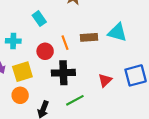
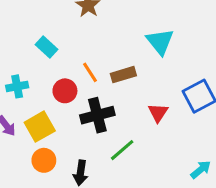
cyan triangle: (117, 32) -> (160, 42), turned 48
brown rectangle: (89, 37) -> (123, 75), moved

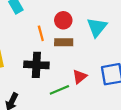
red circle: (65, 91) -> (63, 20), moved
green line: (122, 150) -> (59, 90), moved

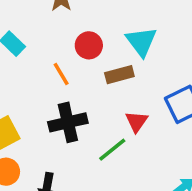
brown rectangle: (64, 42) -> (119, 75), moved

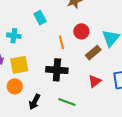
brown rectangle: (119, 75) -> (93, 53), turned -42
green line: (112, 150) -> (67, 102), moved, turned 42

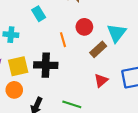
black cross: (57, 70) -> (46, 65), moved

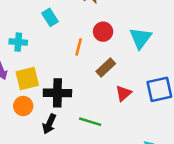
orange line: (63, 40) -> (79, 47), turned 32
brown rectangle: (98, 49) -> (106, 67), moved
black cross: (46, 65) -> (57, 93), moved

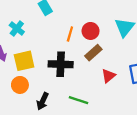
red circle: (103, 32) -> (91, 31), moved
cyan cross: (18, 42) -> (17, 29), turned 32
black cross: (57, 93) -> (61, 64), moved

